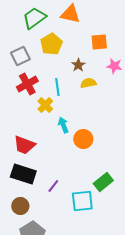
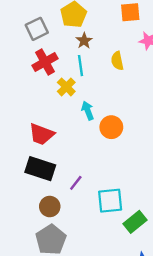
brown star: (78, 65) -> (84, 41), moved
yellow semicircle: (88, 83) -> (117, 61), turned -91
green rectangle: (103, 182) -> (135, 222), moved
brown circle: (20, 206) -> (50, 207), moved

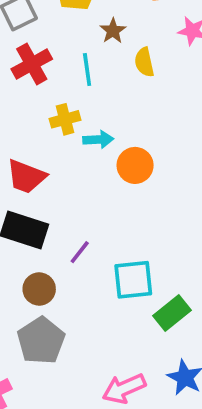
brown star: (84, 41) -> (113, 31), moved
yellow cross: (66, 87) -> (65, 119), moved, turned 30
cyan arrow: (88, 111) -> (98, 140), turned 108

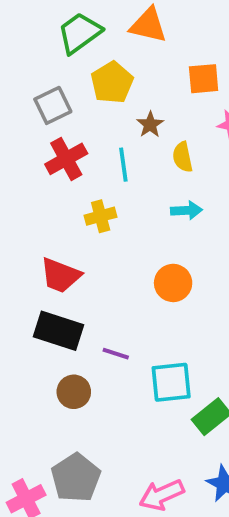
cyan arrow: (98, 140) -> (186, 210), moved
orange circle: (135, 165) -> (173, 283), moved
purple line: (80, 252) -> (116, 354), turned 70
gray pentagon: (41, 341) -> (76, 478), moved

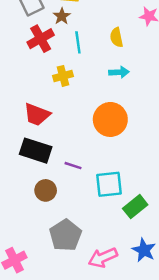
brown star: (150, 125) -> (62, 16), moved
orange circle: (173, 283) -> (110, 119), size x1.4
gray pentagon: (76, 478) -> (66, 235), moved

